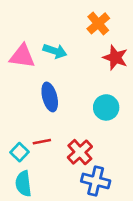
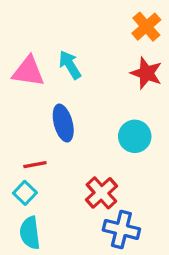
orange cross: (98, 23) -> (146, 27), moved
cyan arrow: (55, 51) -> (70, 65), turned -140
red line: (42, 142) -> (35, 165), moved

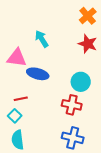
pink triangle: (28, 71) -> (17, 58), moved
blue ellipse: (63, 123) -> (38, 74), turned -60
red cross: (101, 193) -> (72, 105), moved, turned -36

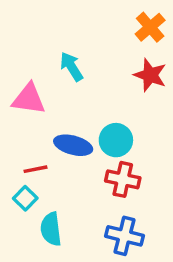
blue ellipse: (38, 74) -> (73, 145), moved
cyan circle: (81, 82) -> (116, 140), moved
cyan semicircle: (18, 140) -> (51, 229), moved

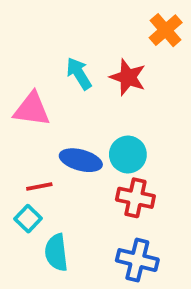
red star: (150, 75) -> (128, 77), moved

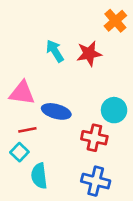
red star: (128, 77) -> (89, 54), turned -30
pink triangle: (32, 109) -> (22, 93), moved
cyan circle: (128, 155) -> (114, 110), moved

